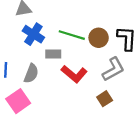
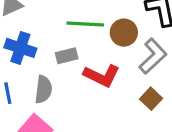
blue cross: (33, 34) -> (20, 48), moved
brown circle: (99, 38) -> (124, 33), moved

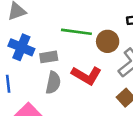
gray rectangle: (67, 56) -> (49, 57), moved
gray semicircle: (43, 89) -> (53, 83), moved

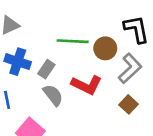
gray rectangle: (49, 57) -> (46, 69), turned -42
gray semicircle: (53, 83) -> (53, 95), turned -45

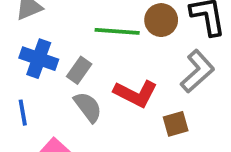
brown circle: (105, 48) -> (161, 20), moved
brown square: (128, 104) -> (176, 124), moved, turned 30

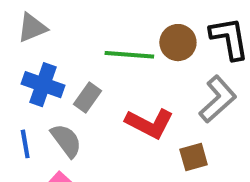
gray semicircle: (88, 107) -> (66, 141), moved

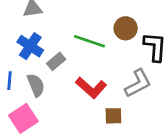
brown circle: (178, 43) -> (126, 28), moved

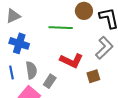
gray rectangle: (56, 61) -> (50, 81), moved
gray semicircle: (36, 85) -> (31, 70), turned 30

